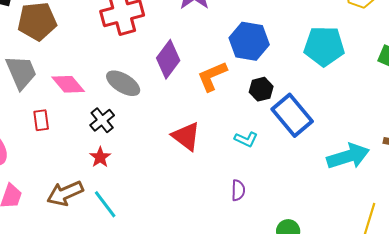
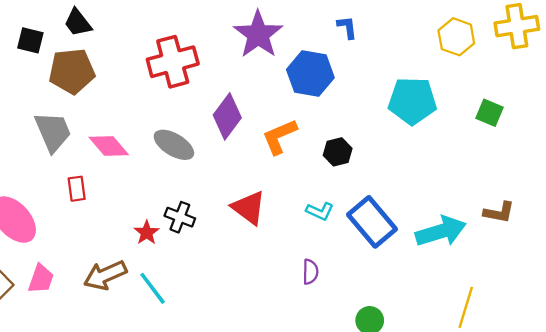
blue hexagon: (249, 41) -> (310, 74), moved
blue rectangle: (292, 115) -> (372, 222), moved
black cross: (102, 120) -> (180, 217), moved, turned -30

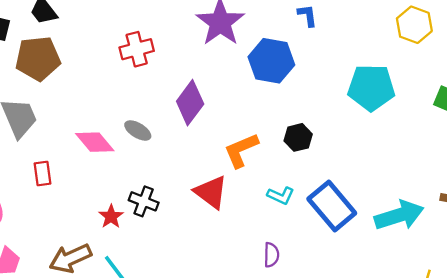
red cross: (173, 62) -> (137, 49), size x0.7
orange L-shape: (280, 136) -> (241, 150), moved
gray ellipse: (174, 145) -> (138, 130), size x0.7
pink diamond: (109, 146) -> (95, 142), moved

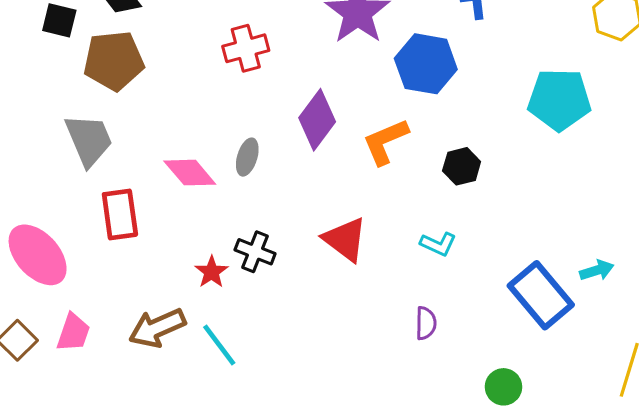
gray ellipse: (138, 130) -> (247, 157), turned 76
orange L-shape: (241, 150) -> (385, 141), moved
red rectangle: (42, 173) -> (120, 214), size x1.5
blue rectangle: (332, 206) -> (541, 295), moved
cyan arrow: (399, 215) -> (597, 270), size x0.5

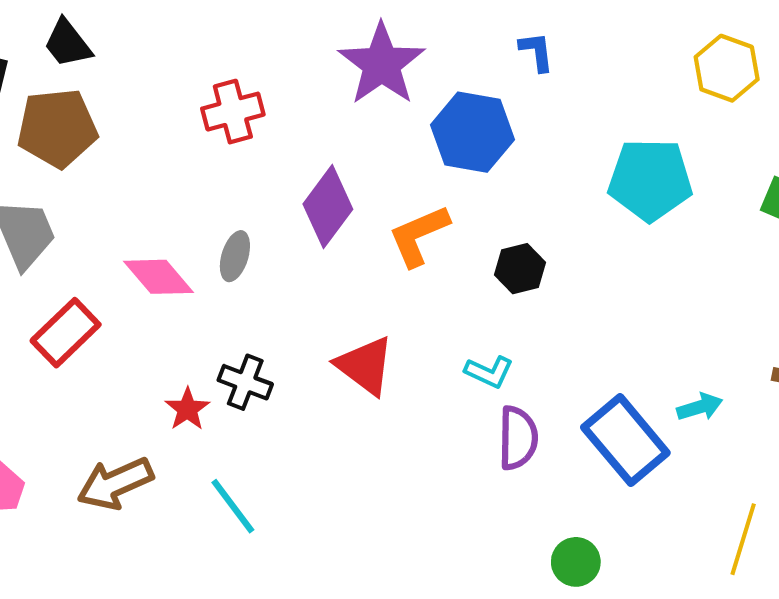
red rectangle: (120, 214) -> (66, 333), turned 54
purple semicircle: (426, 323) -> (518, 438), moved, size x1.4
cyan line: (219, 345) -> (233, 506), moved

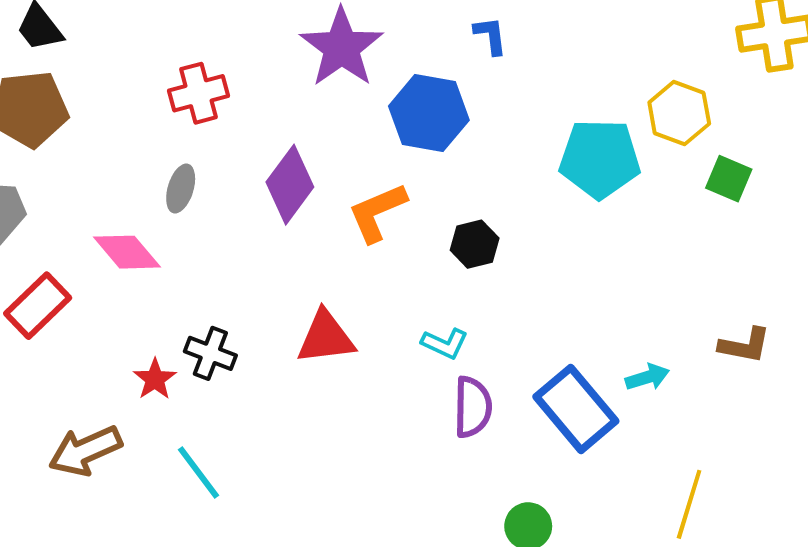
yellow hexagon: (727, 68) -> (679, 113), moved
gray ellipse: (235, 256) -> (181, 189), moved
red triangle: (365, 366) -> (326, 337), turned -44

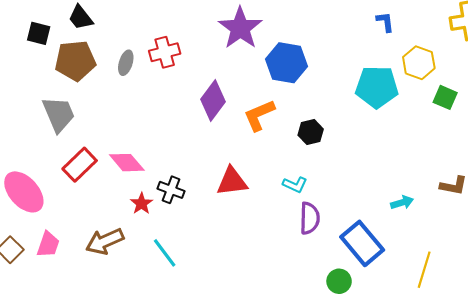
blue L-shape: (490, 36) -> (385, 22), moved
gray ellipse: (181, 189) -> (126, 63), moved
pink diamond: (127, 252) -> (127, 163), moved
blue rectangle: (576, 409) -> (362, 243), moved

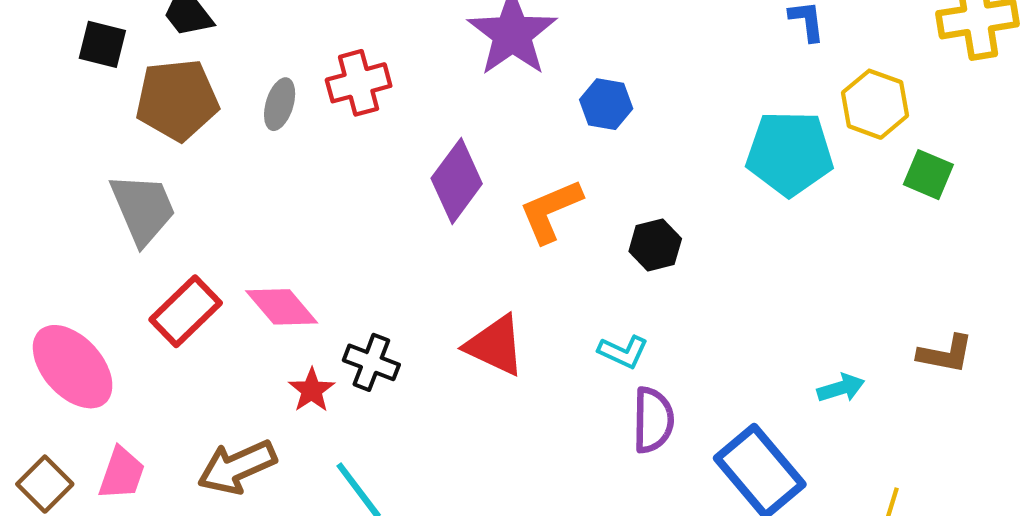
blue hexagon: (287, 63) -> (606, 104), size x0.6
red triangle: (232, 181) -> (495, 345), turned 32

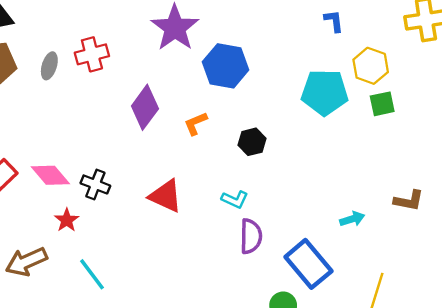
blue hexagon: (606, 104) -> (226, 66), size x1.6
green square: (928, 175) -> (382, 104), moved, turned -35
orange L-shape: (551, 211) -> (196, 123), size x0.7
black cross: (371, 362) -> (95, 184), moved

